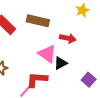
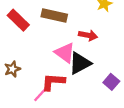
black triangle: (61, 63) -> (80, 63), size x1.5

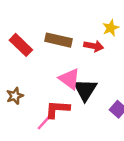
red arrow: (88, 35) -> (94, 46), moved
black triangle: (80, 63) -> (85, 90), turned -30

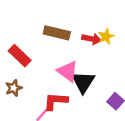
yellow star: (111, 28) -> (106, 36), moved
red rectangle: (21, 45) -> (20, 56), moved

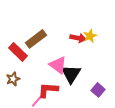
brown rectangle: (57, 33) -> (36, 39), moved, turned -50

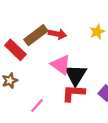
red arrow: (78, 38) -> (57, 34), moved
red L-shape: (48, 90) -> (73, 93), moved

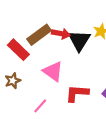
pink triangle: (61, 65) -> (53, 71), moved
black triangle: (76, 75) -> (79, 40), moved

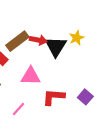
pink triangle: (53, 71) -> (31, 76), turned -35

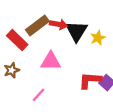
yellow star: (77, 38) -> (98, 38), moved
red L-shape: (54, 97) -> (90, 80), moved

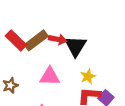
yellow star: (98, 38) -> (88, 76), moved
red rectangle: (17, 40) -> (16, 40), moved

